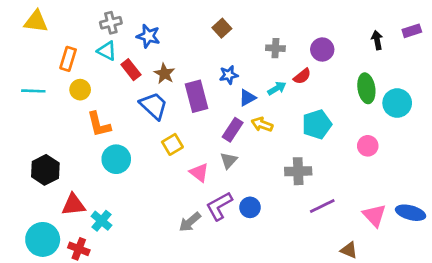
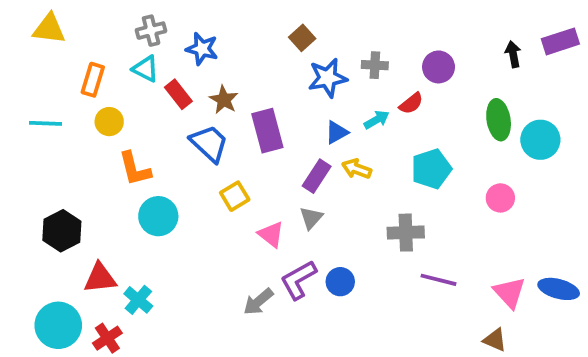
purple rectangle: (412, 31) -> (560, 41), size x1.4
blue star: (229, 75) -> (328, 78), moved, size x1.5
purple line: (322, 206) -> (439, 280), turned 40
red cross: (79, 249) -> (107, 338), turned 35
brown triangle: (349, 250) -> (495, 340), moved

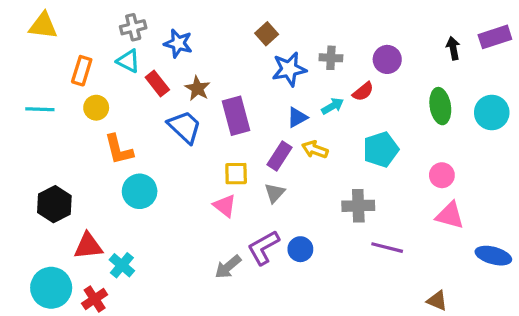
cyan circle: (540, 140) -> (492, 112), moved
yellow square: (235, 196) -> (236, 174), moved, turned 30
pink triangle: (271, 234) -> (225, 206), moved
pink triangle: (509, 293) -> (450, 215), moved, turned -32

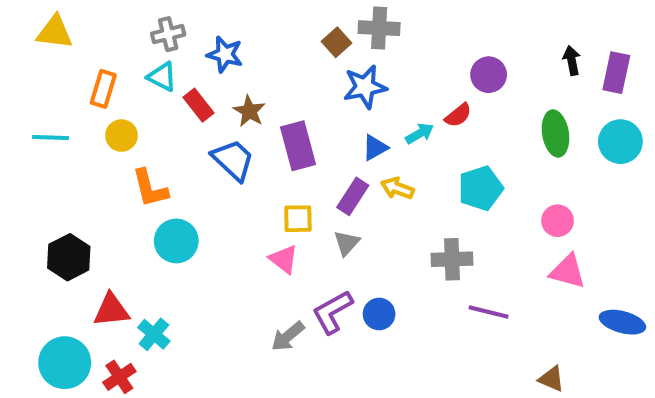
purple rectangle: (495, 37) -> (616, 73), moved, turned -60
gray cross: (331, 58) -> (379, 28), moved, size x1.4

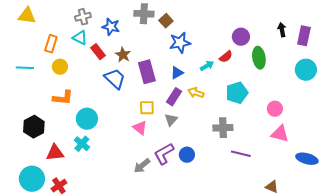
gray cross: (379, 28) -> (144, 14), moved
green ellipse: (555, 133) -> (259, 58), moved
blue triangle: (375, 148) -> (177, 73), moved
orange L-shape: (150, 188) -> (63, 98), moved, turned -70
cyan cross: (154, 334) -> (82, 144), moved

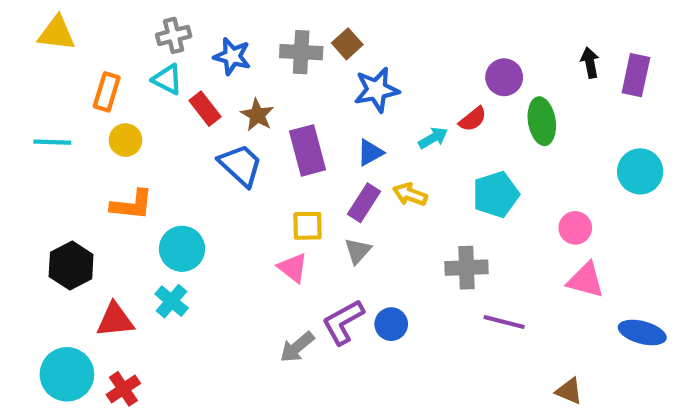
gray cross: (144, 14) -> (301, 52), moved
cyan circle: (306, 70) -> (640, 171), moved

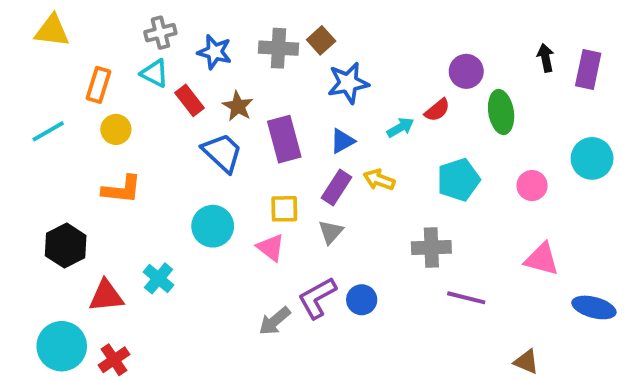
cyan line: (52, 142) -> (48, 131), turned -32
pink circle: (575, 228) -> (532, 186), moved
cyan circle: (182, 249) -> (213, 226), moved

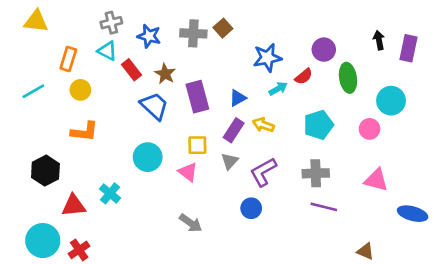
blue star: (348, 83) -> (267, 58), moved
cyan circle: (592, 158) -> (391, 101), moved
gray cross: (431, 247) -> (316, 173), moved
purple L-shape: (317, 298) -> (263, 172), moved
gray arrow: (275, 321) -> (191, 223), turned -105

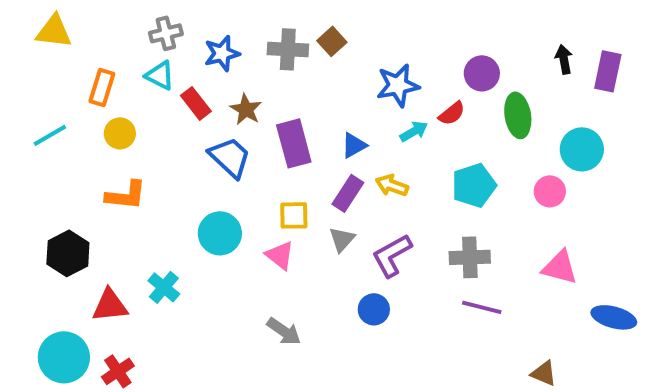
blue star: (149, 36) -> (222, 53), turned -30

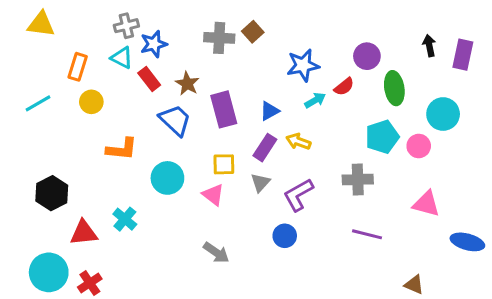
blue star: (222, 53) -> (154, 44), moved
cyan pentagon: (474, 185) -> (382, 137), moved
orange L-shape: (126, 195) -> (122, 149), moved
gray cross: (470, 257) -> (358, 179), moved

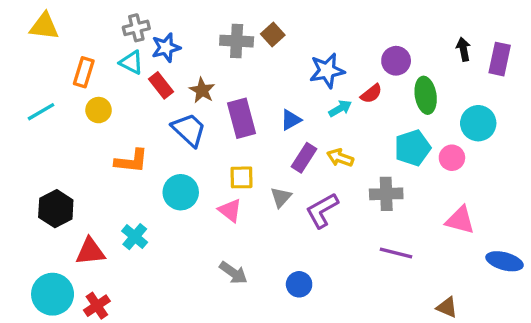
yellow arrow: (298, 141) -> (340, 158), moved
purple rectangle: (265, 148) -> (304, 158), moved
blue circle: (285, 236) -> (299, 284), moved

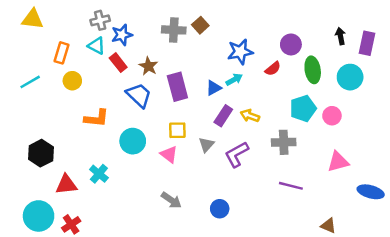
cyan arrow: (340, 108) -> (234, 79), moved
cyan circle: (478, 123) -> (350, 77), moved
pink triangle: (460, 220) -> (338, 162), turned -30

